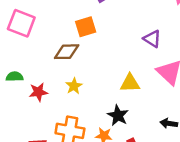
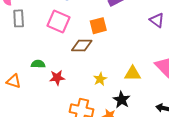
pink square: (21, 23) -> (58, 22), moved
purple triangle: (152, 39) -> (157, 20), moved
yellow star: (74, 86) -> (100, 79), moved

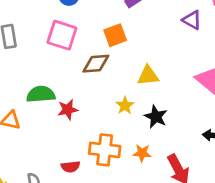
green semicircle: (38, 64) -> (41, 94), size x1.5
yellow triangle: (133, 74) -> (148, 76), moved
black star: (122, 100) -> (156, 117), moved

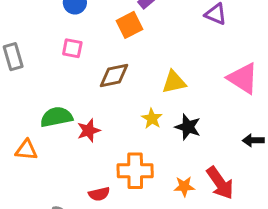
pink square: (62, 35) -> (72, 48), size x0.6
orange square: (115, 35) -> (129, 25), moved
orange star: (142, 153) -> (184, 186), moved

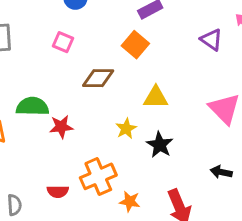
orange square: (129, 25) -> (135, 45), moved, turned -35
orange cross: (135, 171) -> (98, 176), turned -36
orange star: (184, 186) -> (130, 201), moved

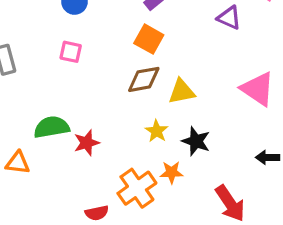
brown diamond: (98, 78) -> (144, 79), moved
orange star: (130, 201) -> (172, 172), moved

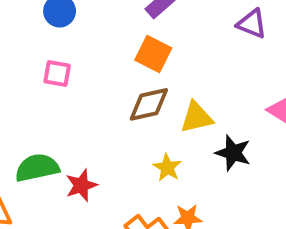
black star: (196, 141) -> (233, 153), moved

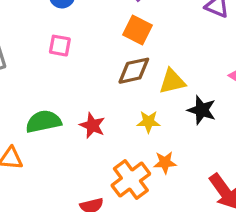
yellow star: (167, 167) -> (149, 122), turned -30
red star: (81, 185) -> (92, 125), moved, turned -30

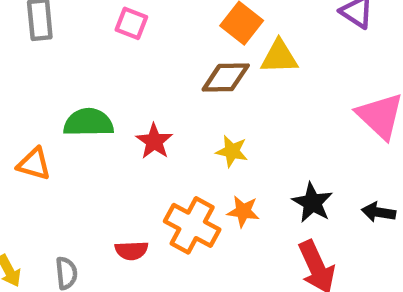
yellow triangle: (172, 81) -> (279, 57), moved
black star: (202, 110) -> (312, 203), moved
orange cross: (131, 180) -> (192, 225), turned -36

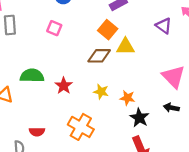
orange star: (243, 211) -> (127, 98), moved
black arrow: (379, 212) -> (171, 108), moved
red semicircle: (131, 250) -> (37, 132), moved

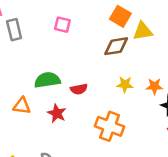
red star: (64, 86) -> (57, 113), moved
red semicircle: (37, 132) -> (79, 89), moved

